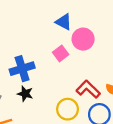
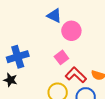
pink square: (61, 53) -> (61, 57), moved
black star: (25, 94) -> (10, 80), moved

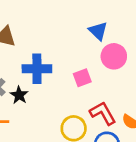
pink square: (61, 57) -> (82, 78), moved

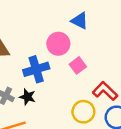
pink circle: (114, 56) -> (58, 44), moved

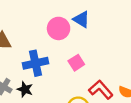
pink circle: (58, 44) -> (59, 28), moved

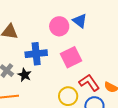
pink square: (76, 63) -> (71, 57), size x1.5

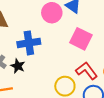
pink square: (71, 57) -> (81, 39), moved, turned -35

